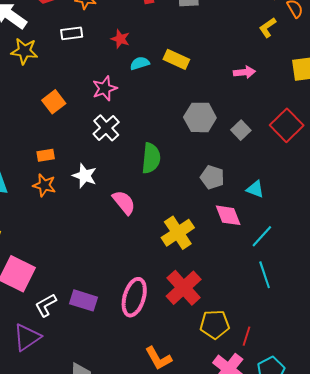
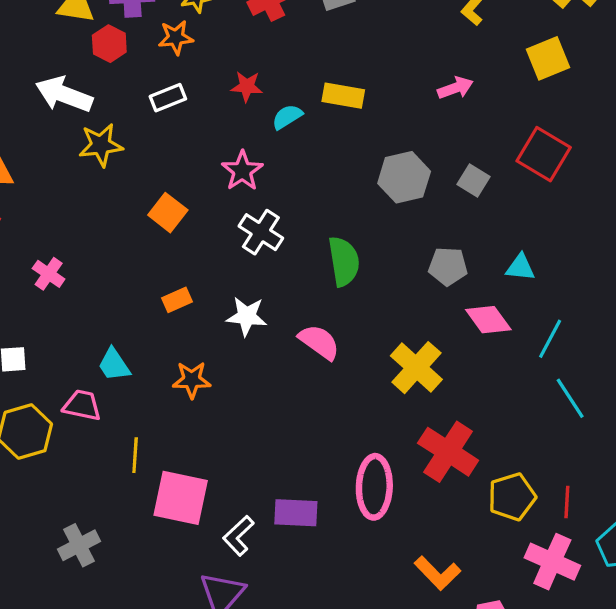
orange star: (44, 185) -> (192, 380), moved

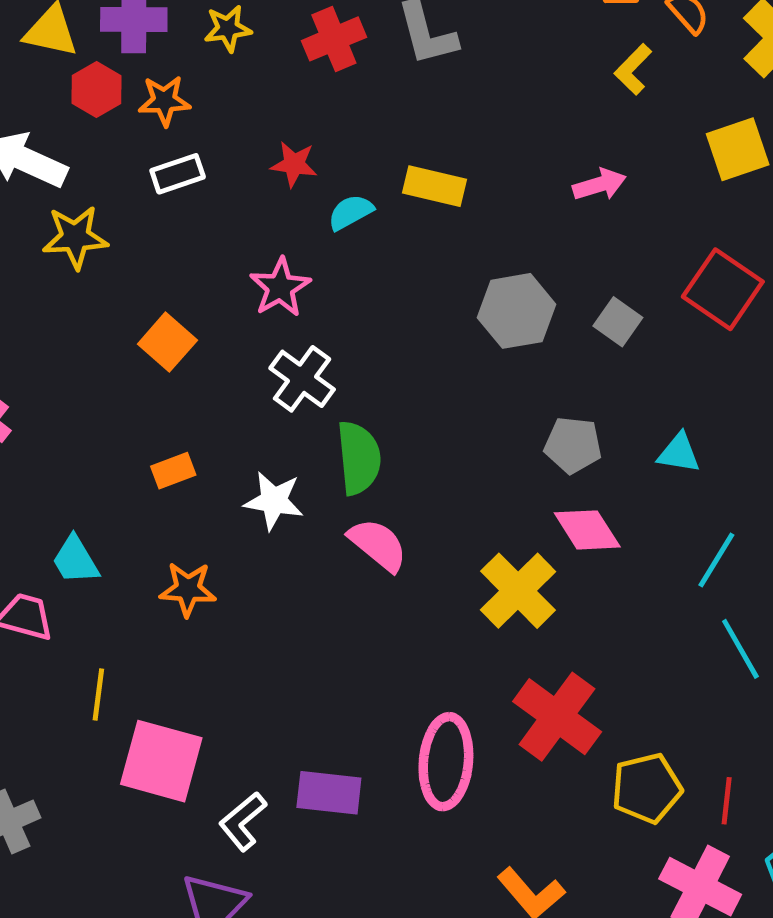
orange star: (176, 37) -> (164, 101), moved
green semicircle: (344, 261) -> (359, 458), moved
pink diamond: (488, 320) -> (587, 530), moved

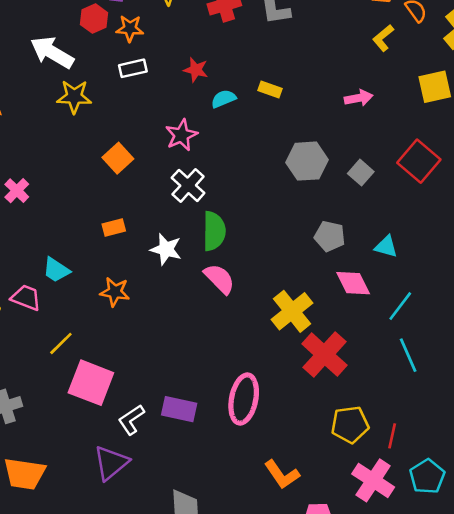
yellow rectangle: (435, 186) -> (270, 89), size x0.7
pink diamond: (587, 530) -> (353, 283), moved
cyan trapezoid: (75, 560) -> (56, 270), turned -32
yellow line: (98, 695) -> (61, 343), turned 32
red cross: (557, 717) -> (324, 355), moved

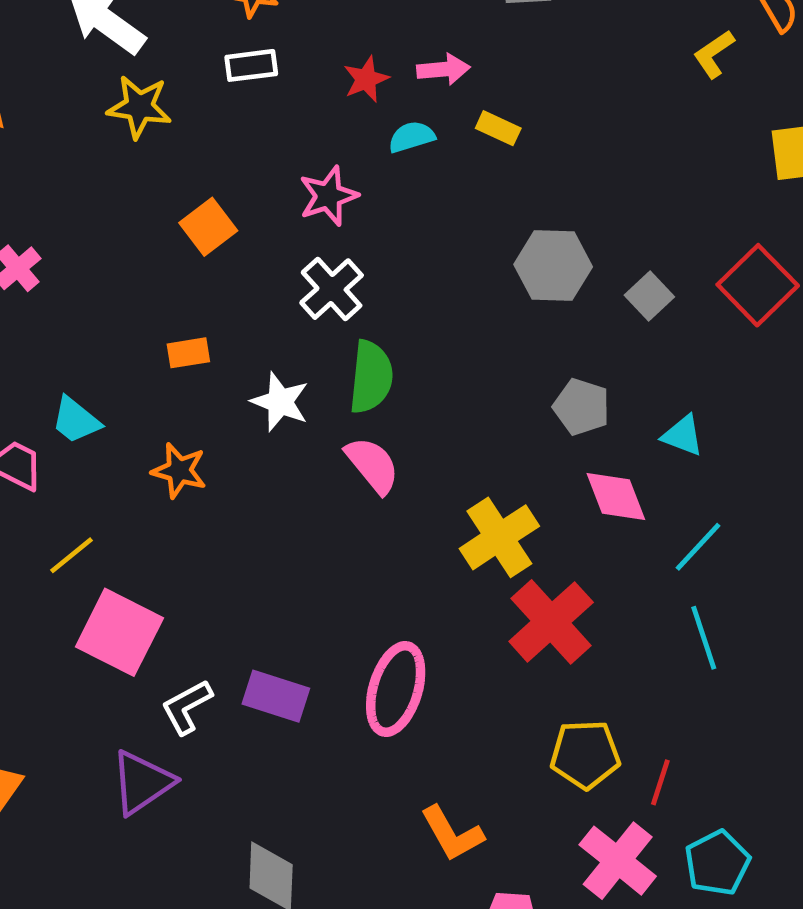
red star: (196, 70) -> (366, 79), turned 30
pink arrow: (359, 98) -> (443, 69), moved

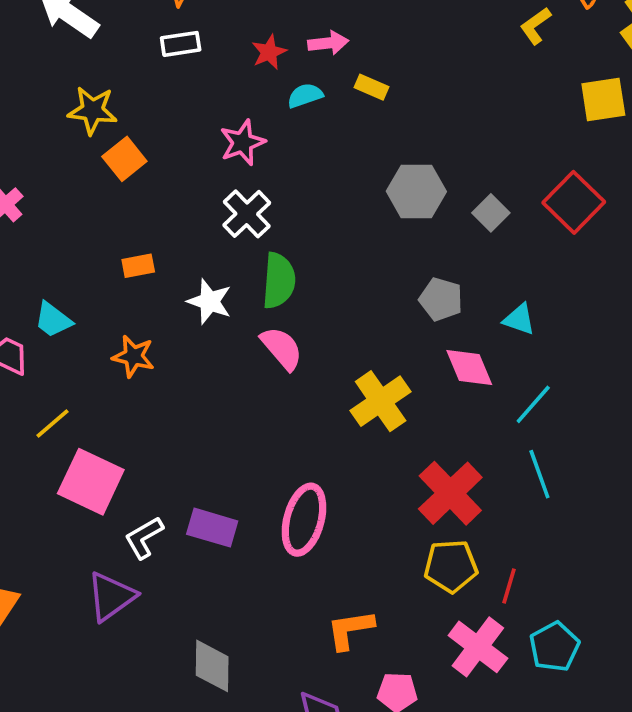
yellow star: (139, 107) -> (92, 110), moved
orange square: (208, 227) -> (124, 159), moved
red cross: (551, 622) -> (450, 493), moved
orange L-shape: (452, 834) -> (350, 630), turned 112

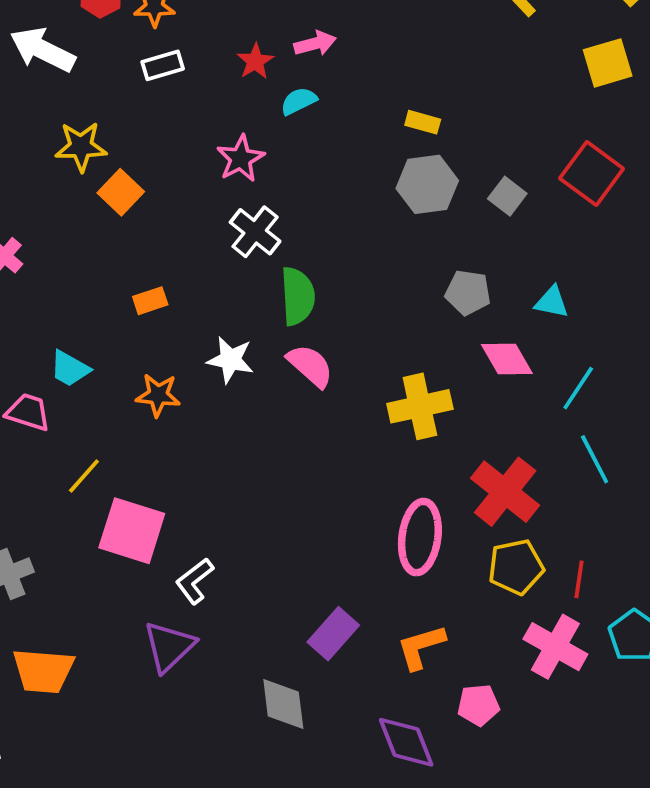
yellow rectangle: (371, 87) -> (423, 122), moved
white star: (210, 301) -> (230, 360), moved
yellow cross: (381, 401) -> (420, 406), turned 30
pink ellipse: (304, 520) -> (420, 537), moved
purple rectangle: (212, 528) -> (333, 634), moved, turned -57

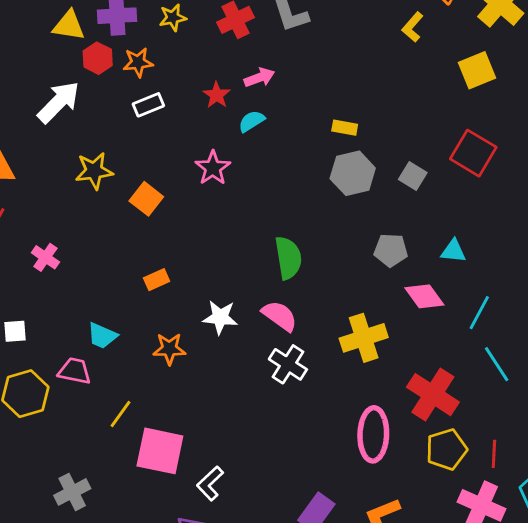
white arrow: (43, 50) -> (59, 102), turned 114
orange square: (121, 192) -> (146, 199), moved
white cross: (255, 232) -> (288, 364), moved
green semicircle: (298, 296) -> (288, 258), moved

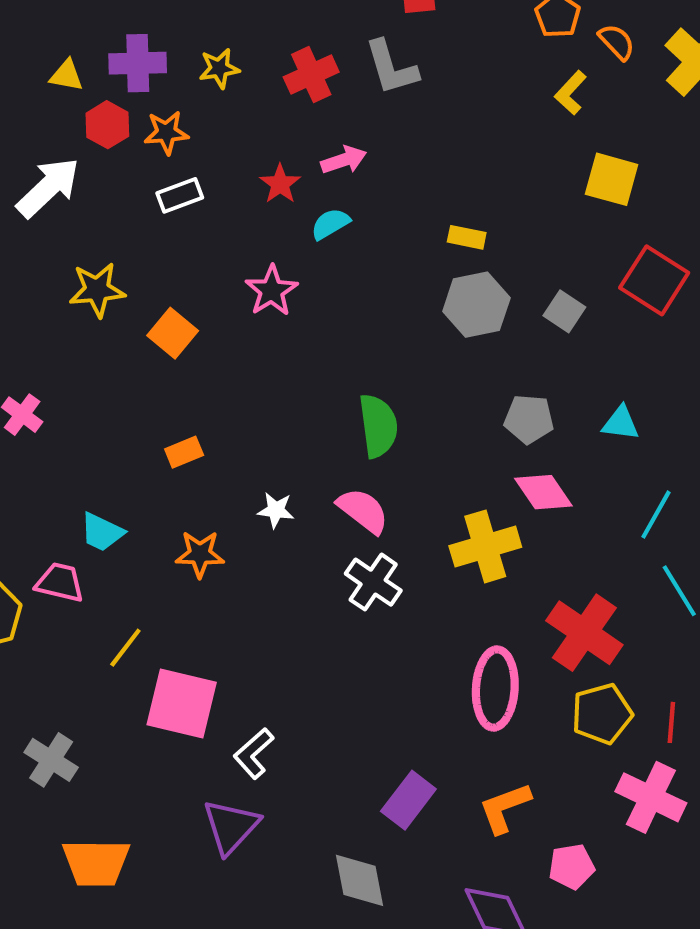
yellow triangle: (69, 25) -> (66, 75), size x0.7
yellow square: (477, 70) -> (612, 179), moved, turned 36
pink diamond: (424, 296) -> (543, 492), moved
white star: (220, 317) -> (276, 510), size x0.7
gray cross: (72, 492) -> (51, 760), turned -32

